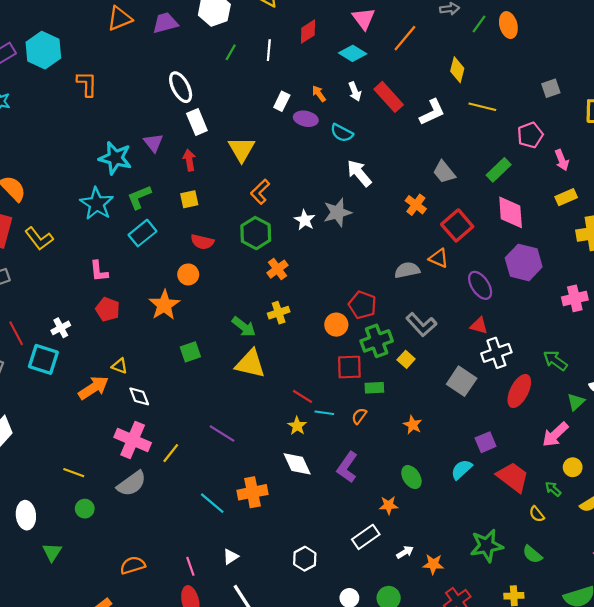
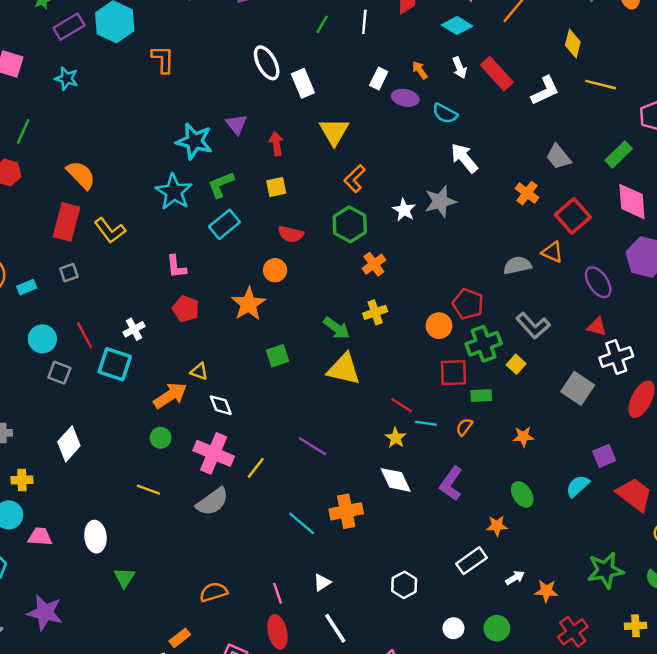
white rectangle: (197, 122) -> (303, 83), moved
orange star: (413, 425) -> (523, 437), turned -30
green circle: (85, 509) -> (161, 438), moved

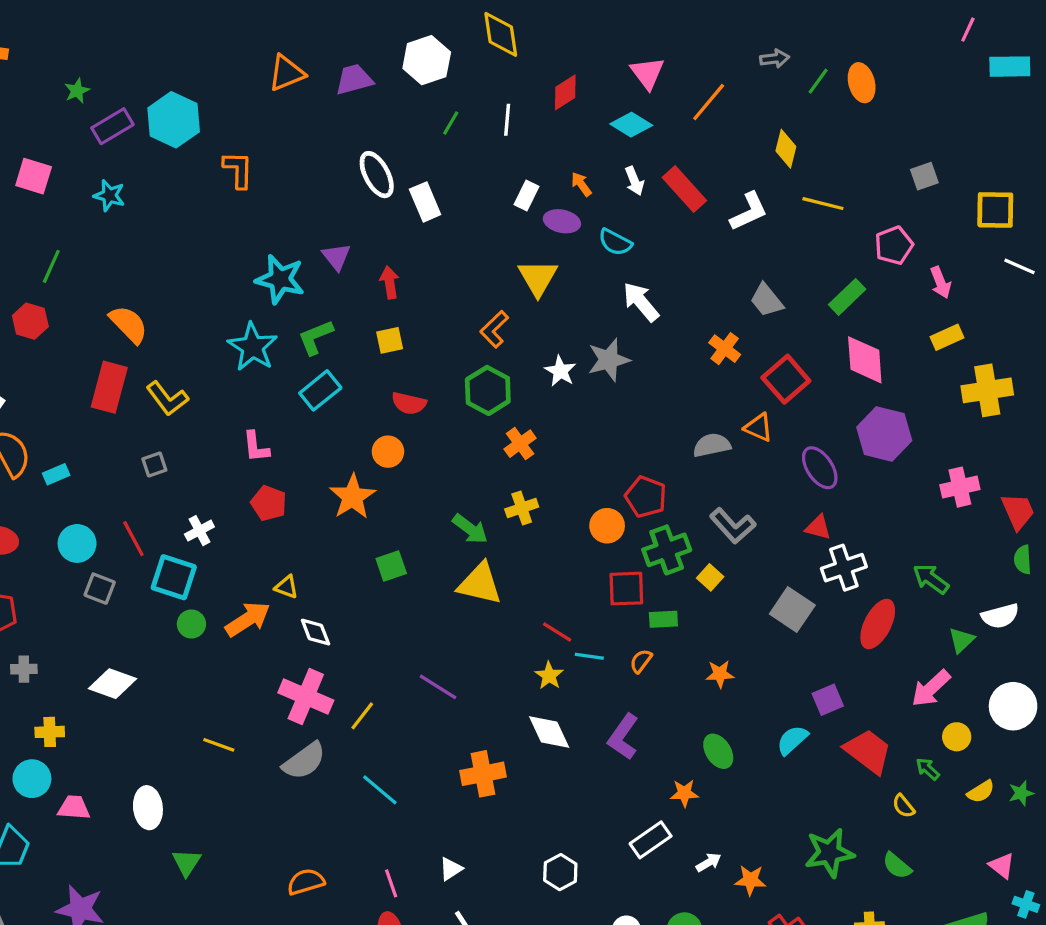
yellow triangle: (334, 132) -> (538, 278), moved
gray square: (69, 273) -> (154, 465), moved
green circle: (161, 438) -> (191, 624), moved
white diamond: (69, 444) -> (112, 684), turned 68
cyan line: (302, 523) -> (380, 790), moved

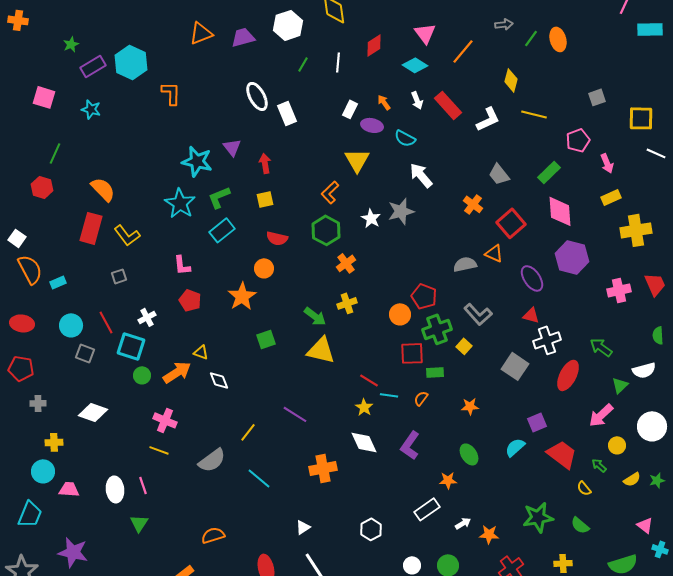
red trapezoid: (1018, 511) -> (655, 284), moved
pink cross: (306, 696) -> (165, 420), moved, size x0.7
pink line: (391, 883) -> (143, 485), moved

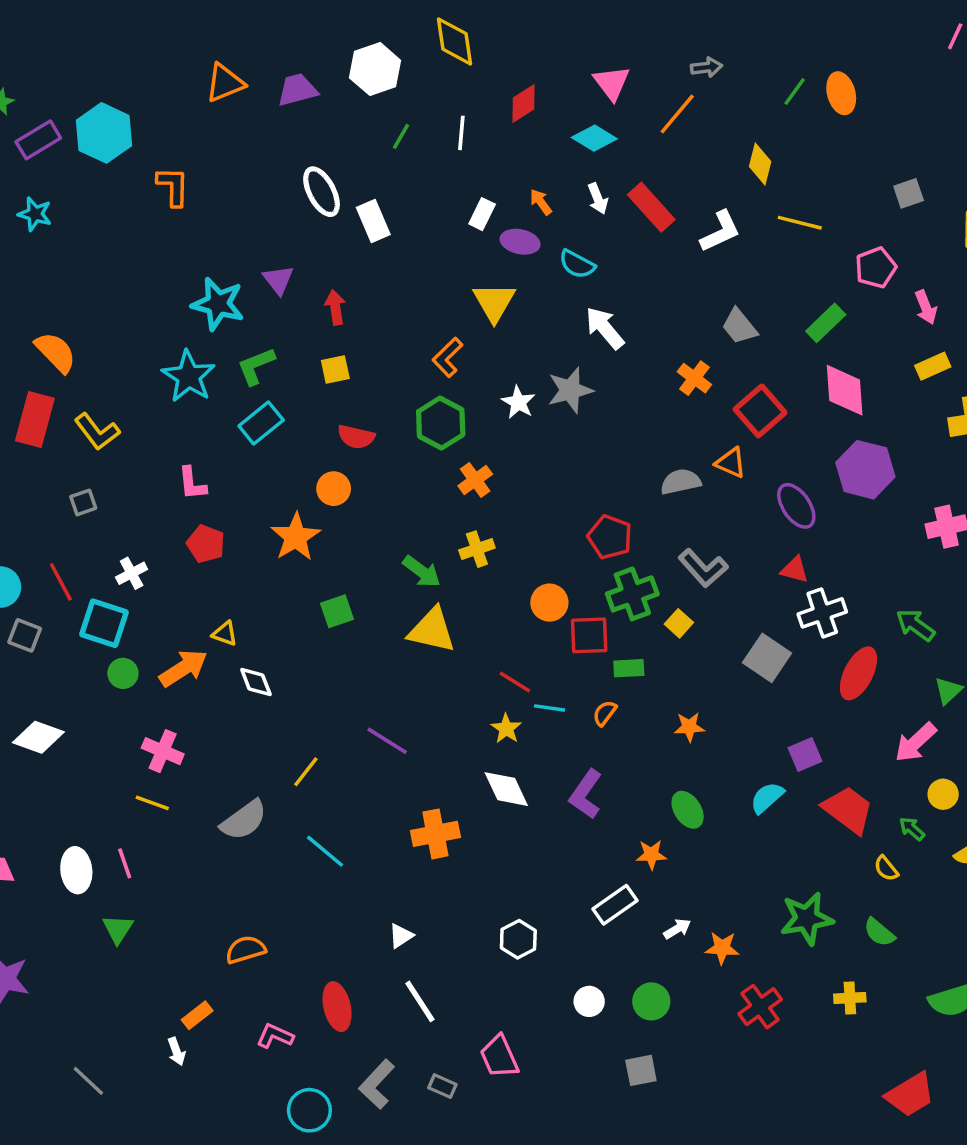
gray arrow: (504, 24) -> (707, 67), moved
orange circle: (400, 314) -> (549, 603), moved

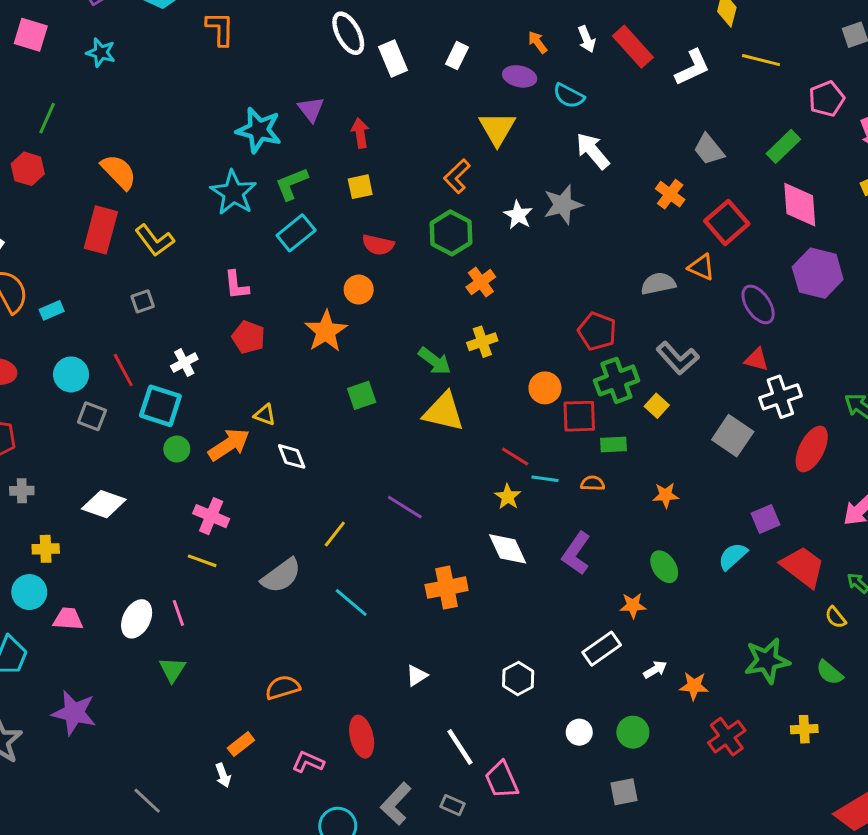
white rectangle: (482, 214) -> (457, 56), moved
orange semicircle: (605, 713) -> (593, 483), turned 55
white ellipse: (76, 870) -> (137, 619), turned 33
white line: (420, 1001) -> (460, 747), moved

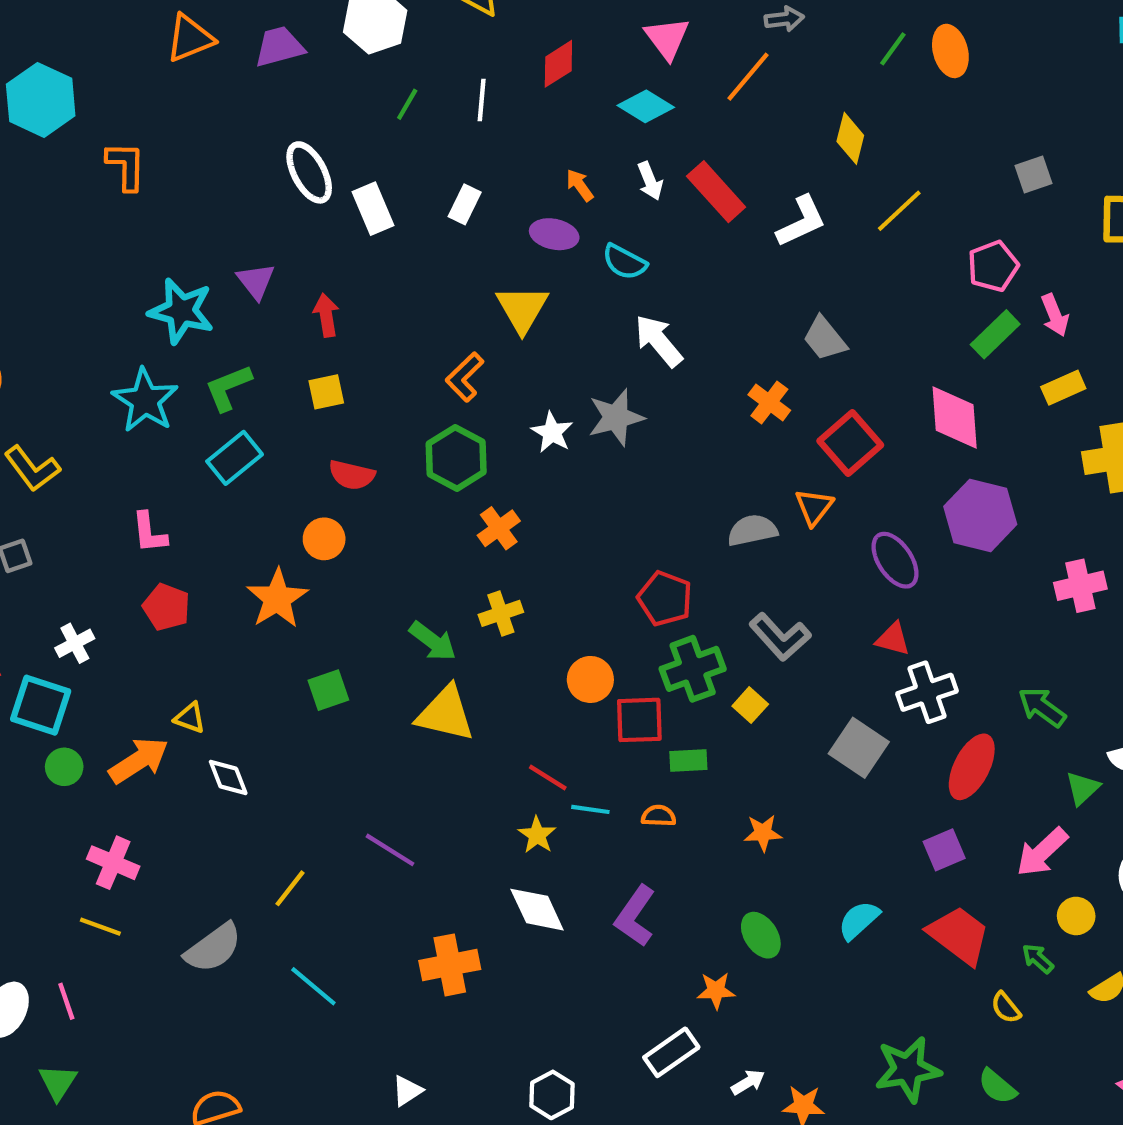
yellow line: (761, 60) -> (899, 211), turned -57
green rectangle: (783, 146) -> (995, 334), moved
orange triangle: (701, 267) -> (814, 507), turned 44
purple square: (766, 519) -> (944, 850), moved

